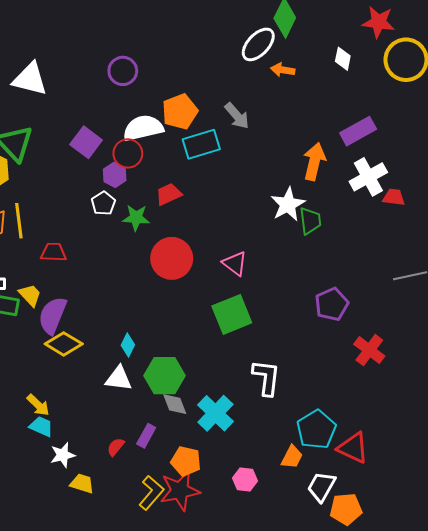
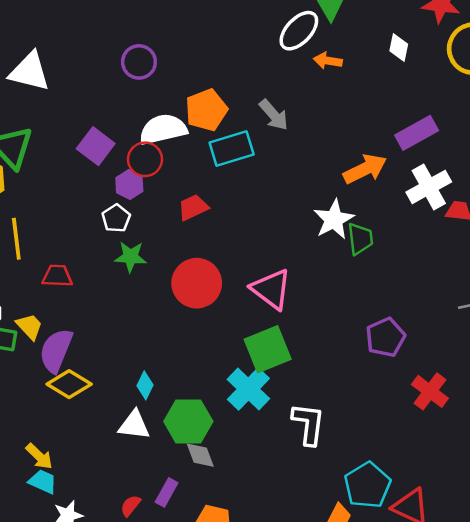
orange arrow: (314, 162) -> (365, 169), turned 51
green star: (136, 218) -> (131, 257), moved
pink triangle: (235, 263) -> (271, 289), size x1.4
cyan cross: (215, 413) -> (248, 389), moved

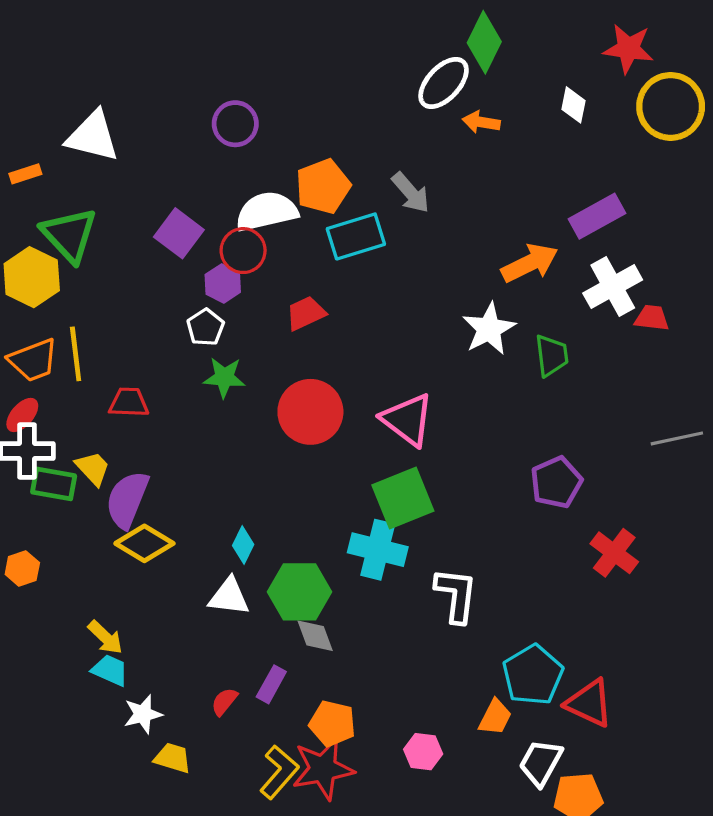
green trapezoid: (360, 239) -> (552, 355), moved
cyan cross: (248, 389) -> (378, 550), turned -30

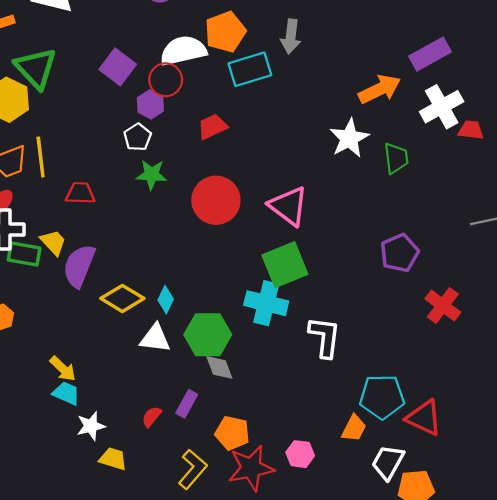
gray arrow: (411, 193) -> (291, 37), turned 48
yellow diamond: (144, 543) -> (122, 298), moved
cyan pentagon: (533, 675) -> (382, 397), turned 30
red star: (323, 769) -> (251, 468), moved

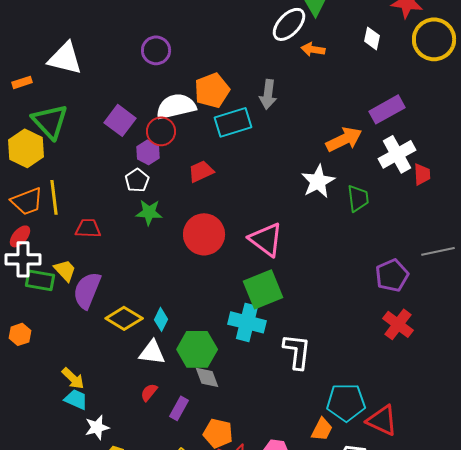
red trapezoid: (471, 130) -> (422, 174), turned 80
purple pentagon: (400, 253) -> (392, 275), moved
red semicircle: (152, 417) -> (149, 392), moved

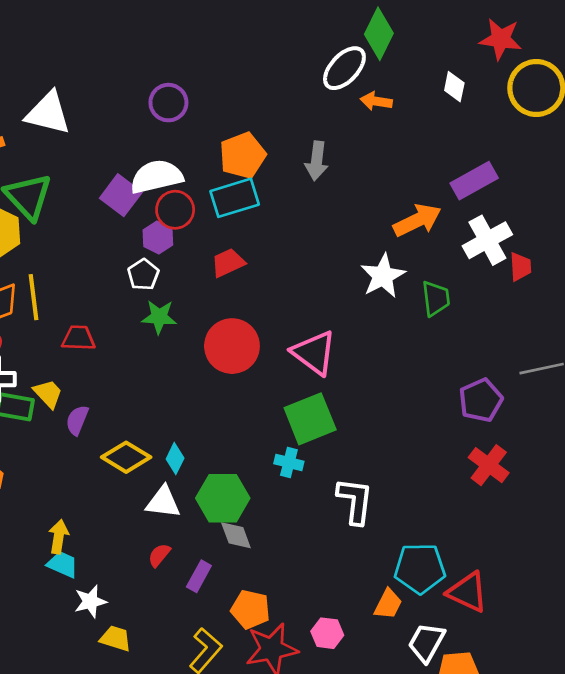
white semicircle: (176, 106) -> (157, 177), moved
cyan rectangle: (233, 122) -> (235, 198), moved
purple semicircle: (87, 290) -> (77, 420), size x0.6
cyan cross: (247, 322) -> (289, 462), size x0.6
yellow arrow: (73, 378) -> (59, 537), turned -125

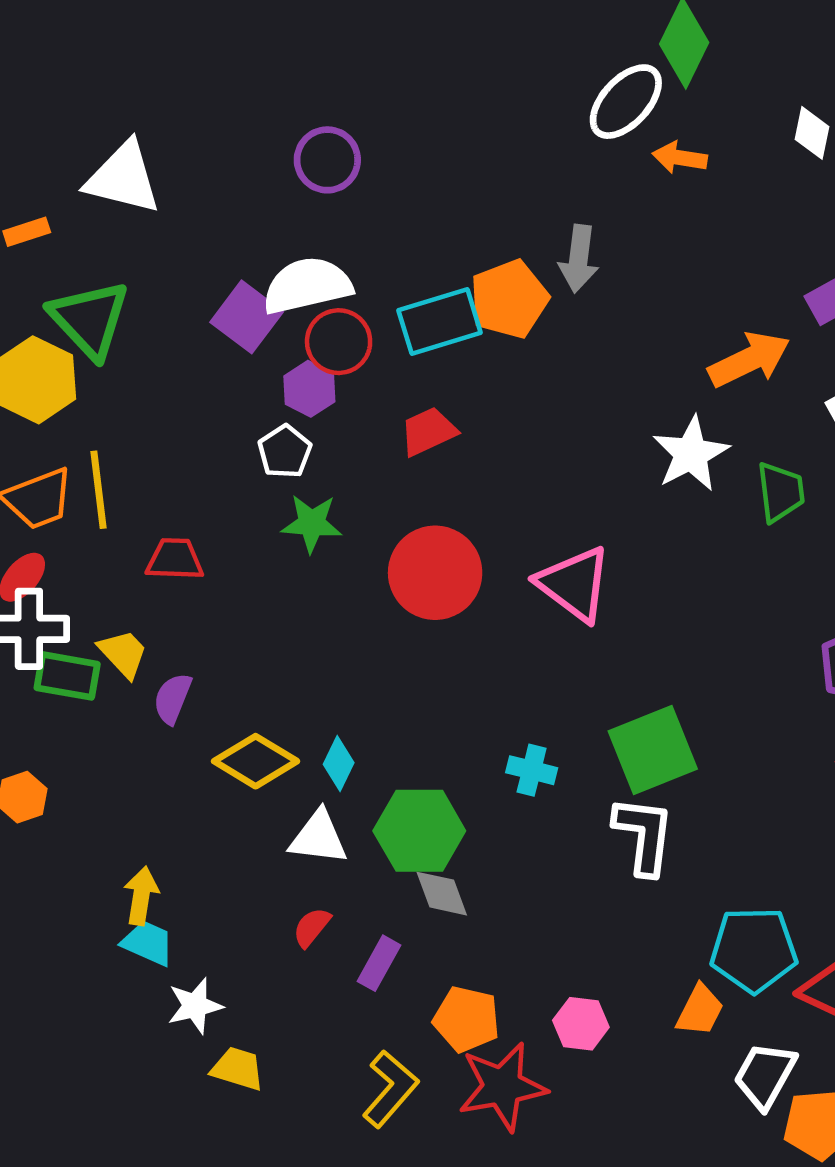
orange pentagon: (243, 155) -> (509, 299), moved
green square: (310, 419) -> (653, 750), moved
pink hexagon: (327, 633) -> (581, 1024), moved

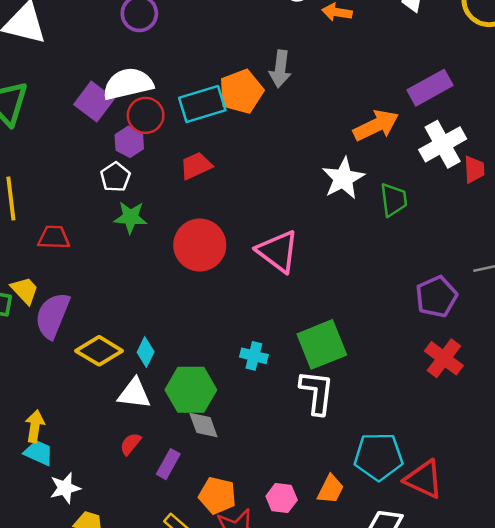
purple semicircle: (173, 698) -> (52, 316), size x1.6
orange trapezoid: (700, 1010) -> (331, 489), moved

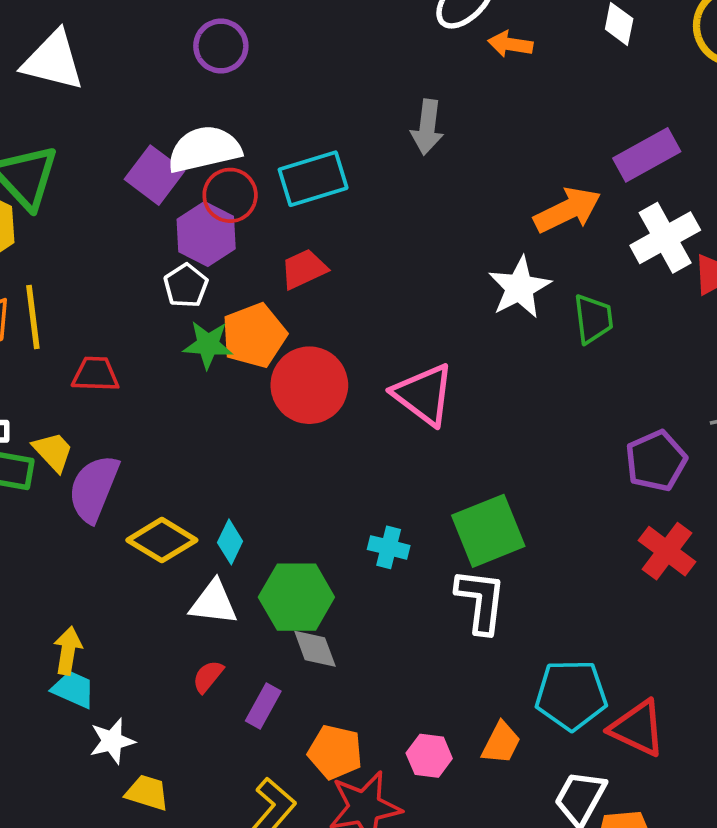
orange pentagon: (241, 91) -> (254, 335), moved
purple hexagon: (129, 142) -> (206, 234), size x1.4

